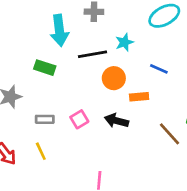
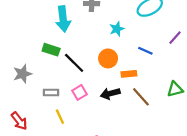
black line: (93, 54) -> (74, 63), moved, turned 55
black arrow: (116, 121) -> (110, 94), turned -30
brown line: (170, 134) -> (141, 97), moved
yellow line: (41, 151) -> (60, 117), moved

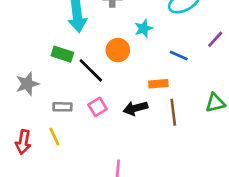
orange circle: (108, 58) -> (118, 50), moved
brown line: (141, 97) -> (173, 112), turned 35
yellow line: (60, 117) -> (54, 137), moved
red arrow: (19, 121) -> (23, 142), turned 48

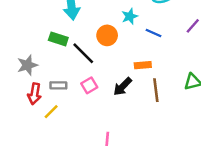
blue line: (179, 55) -> (153, 33), moved
black arrow: (135, 108) -> (123, 87), turned -30
yellow line: (54, 137) -> (51, 112), turned 70
red arrow: (23, 142) -> (35, 94), moved

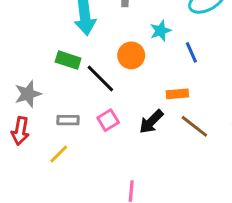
blue line: (153, 33) -> (191, 52), turned 42
brown line: (156, 90) -> (194, 126), turned -45
red arrow: (35, 94) -> (20, 131), moved

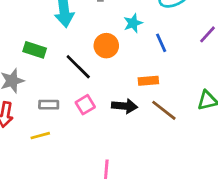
green rectangle: (68, 60) -> (35, 50), moved
black arrow: (151, 122) -> (125, 106), turned -130
yellow line: (59, 154) -> (40, 136), turned 30

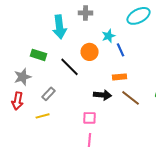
blue line: (161, 43) -> (121, 50), moved
gray rectangle: (49, 105) -> (49, 94), turned -48
pink square: (85, 105) -> (90, 118), moved, turned 32

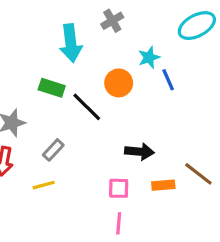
gray cross: (86, 13) -> (112, 21), turned -32
green rectangle: (39, 55) -> (52, 88), moved
orange rectangle: (120, 77) -> (163, 185), moved
brown line: (131, 98) -> (198, 174), moved

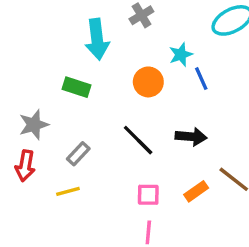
black line: (87, 107) -> (138, 140), moved
black arrow: (139, 152) -> (191, 137), moved
orange rectangle: (163, 185) -> (196, 191), turned -30

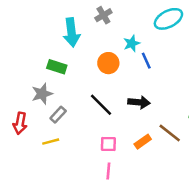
gray star: (34, 125) -> (42, 94), moved

